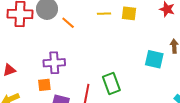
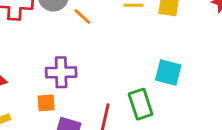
cyan square: (154, 59) -> (168, 72), moved

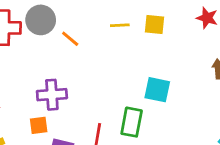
green rectangle: (141, 104) -> (132, 122), turned 32

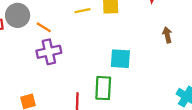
purple cross: (52, 95) -> (49, 52), moved

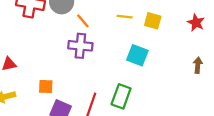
cyan square: (120, 59) -> (137, 55), moved

